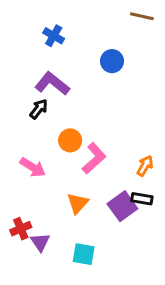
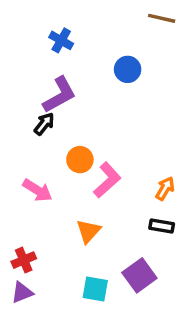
purple L-shape: (52, 84) -> (59, 95), turned 112
purple square: (122, 206) -> (139, 275), moved
purple triangle: (40, 242) -> (22, 292), moved, turned 42

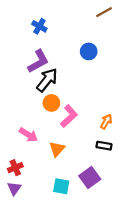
brown line: (162, 18) -> (104, 12), turned -42
blue circle: (128, 69) -> (89, 51), moved
black arrow: (44, 124) -> (47, 80), moved, size x1.6
pink arrow: (37, 190) -> (28, 135), moved
purple triangle: (22, 292) -> (14, 188), turned -32

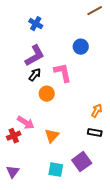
black arrow: (47, 80) -> (35, 75), moved, size x0.6
pink L-shape: (69, 116) -> (63, 73), moved, turned -60
red cross: (15, 168) -> (14, 136), moved

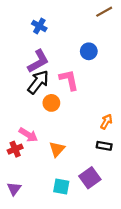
black arrow: (35, 75) -> (38, 82), size x1.6

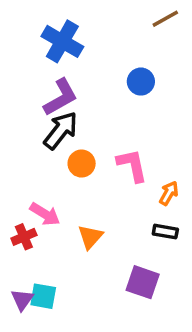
blue cross: (39, 26) -> (62, 41), size x1.6
pink L-shape: (69, 80) -> (132, 165), moved
purple square: (90, 178) -> (143, 282), turned -35
cyan square: (61, 186) -> (43, 296), moved

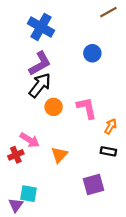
purple square: (143, 282) -> (93, 185), turned -35
purple triangle: (22, 300) -> (16, 205), moved

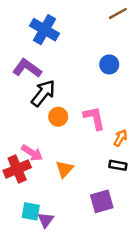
blue circle: (92, 53) -> (109, 64), moved
purple L-shape: (40, 64) -> (27, 68), moved, turned -115
red cross: (16, 155) -> (17, 169), size x1.5
purple triangle: (16, 205) -> (46, 220), moved

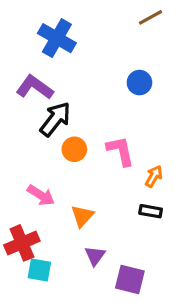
red cross: (17, 169) -> (22, 243), moved
purple square: (102, 201) -> (130, 280), moved, turned 30
purple triangle: (46, 220) -> (95, 256), moved

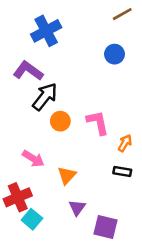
blue cross: (57, 38) -> (46, 31), turned 32
blue circle: (139, 83) -> (114, 54), moved
cyan square: (39, 270) -> (32, 219), turned 30

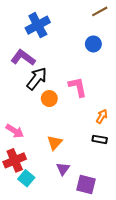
pink L-shape: (98, 122) -> (78, 87), moved
pink arrow: (33, 159) -> (15, 131), moved

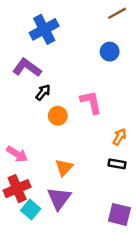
black arrow: (37, 79) -> (43, 92), size x0.6
purple triangle: (63, 169) -> (59, 198), moved, size x1.5
purple square: (86, 185) -> (119, 214), moved

